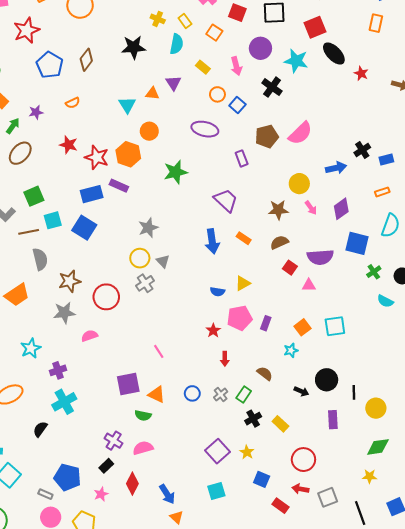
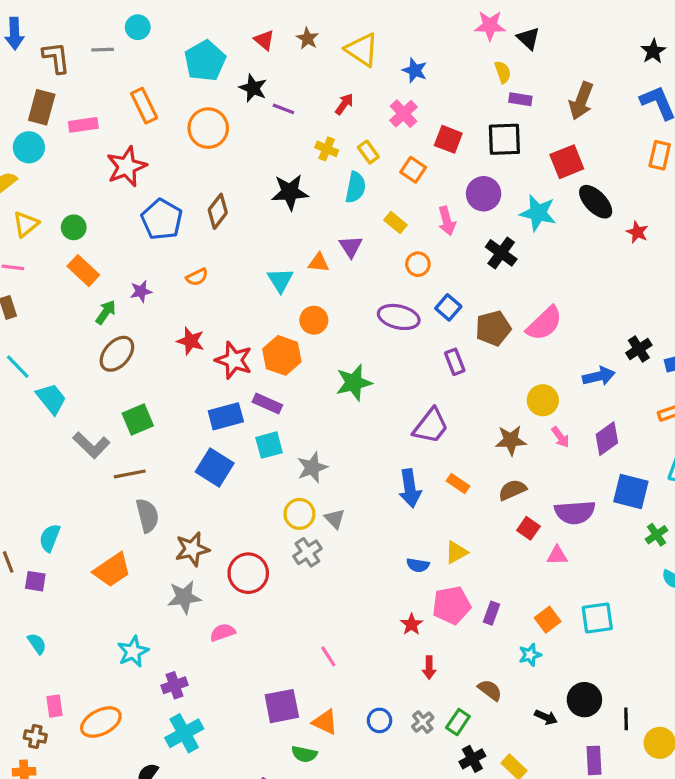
blue square: (237, 105) -> (448, 307), moved
purple trapezoid: (226, 200) -> (431, 426), turned 85
cyan square: (53, 220) -> (269, 445), moved

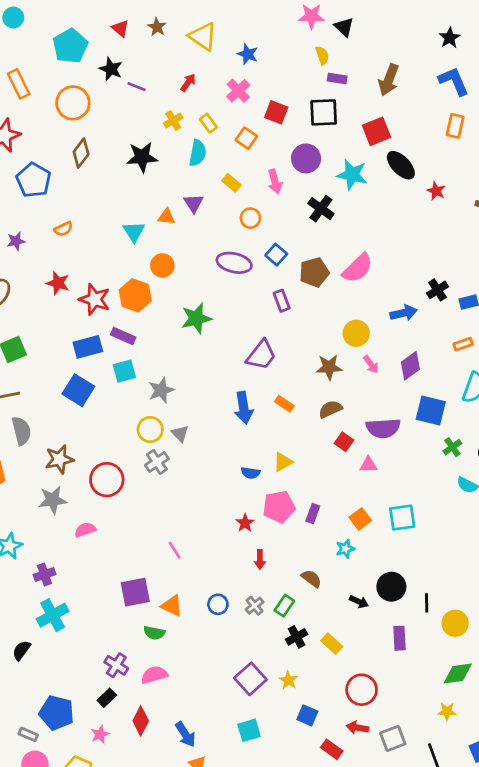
yellow cross: (327, 149) -> (173, 120), turned 36
brown diamond: (218, 211) -> (81, 153), moved

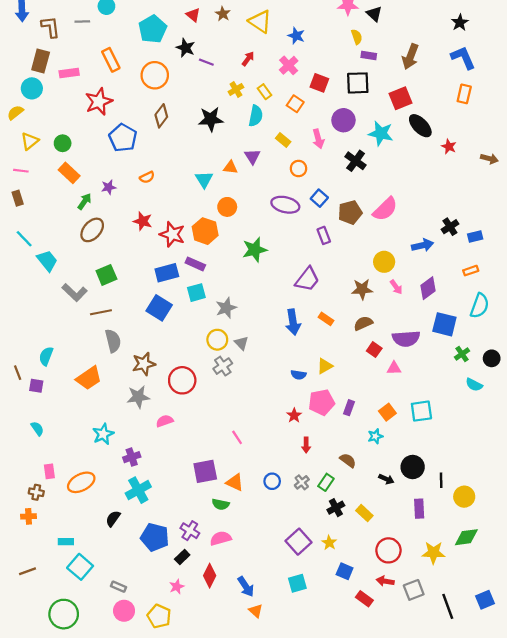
yellow star: (447, 711) -> (433, 553), moved, size x1.5
blue pentagon: (57, 713) -> (155, 537), moved

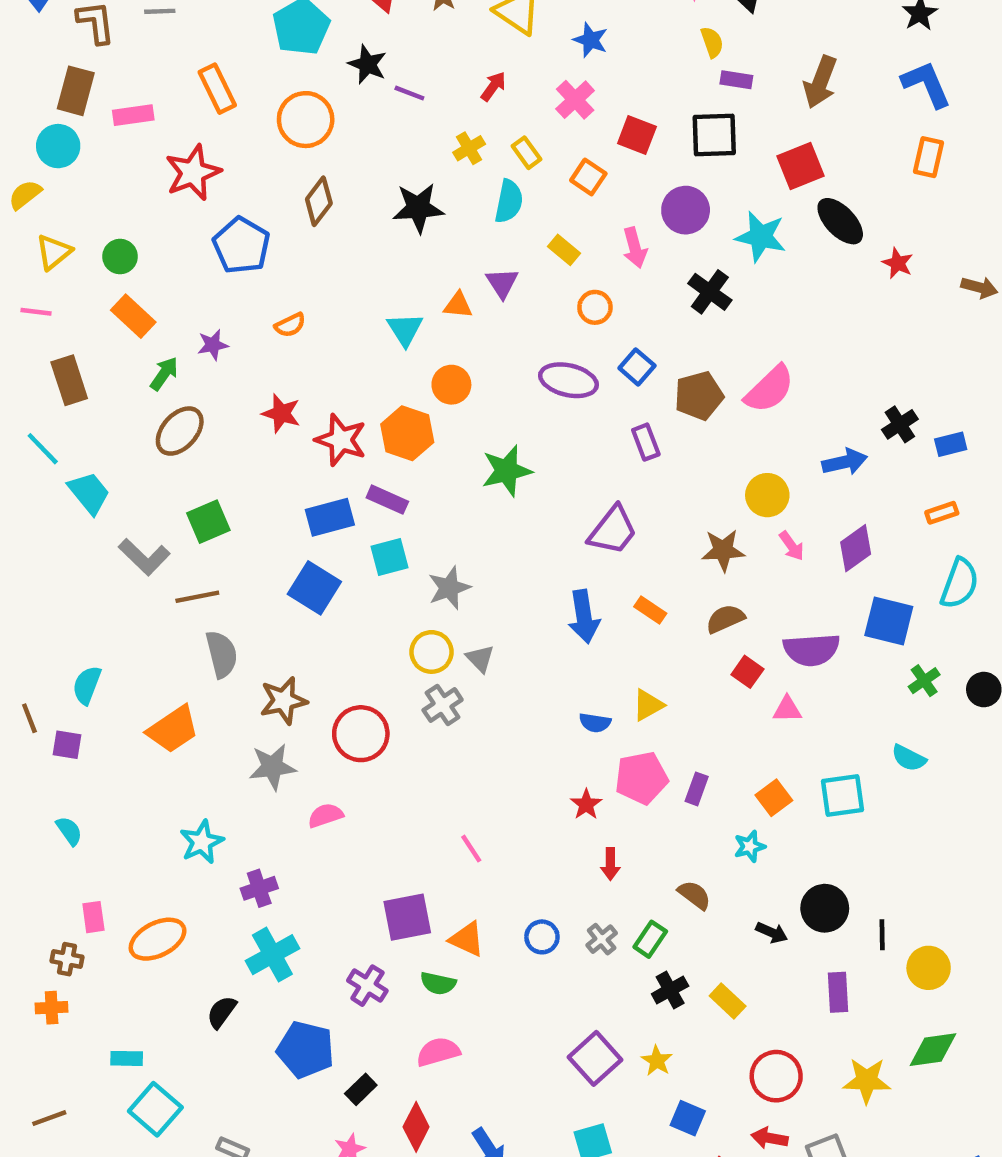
brown rectangle: (18, 198) -> (69, 380), moved, size x1.5
cyan semicircle: (474, 385) -> (909, 758), moved
purple cross: (190, 531) -> (367, 986), moved

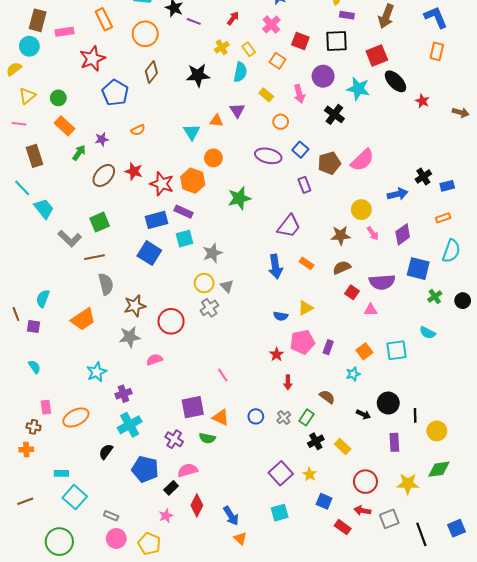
brown ellipse: (180, 431) -> (104, 175), moved
pink semicircle: (438, 1052) -> (188, 470), moved

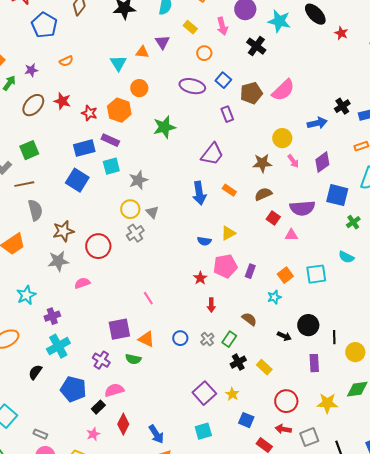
red star: (162, 184) -> (89, 113), size x0.7

